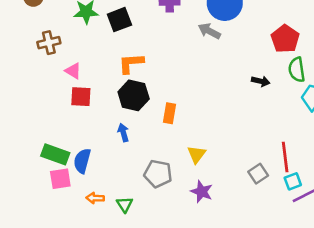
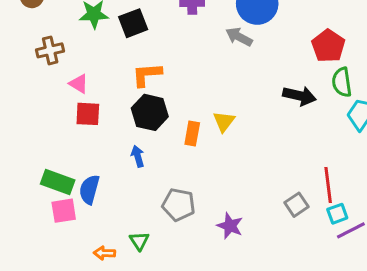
black arrow: (261, 81) -> (299, 96), size x1.5
yellow triangle: (196, 154) -> (224, 121), moved
orange arrow: (95, 198) -> (104, 253), moved

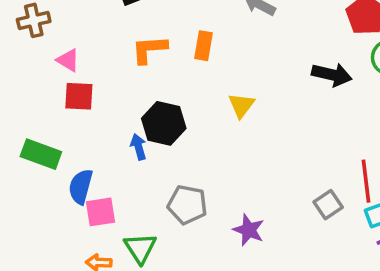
black hexagon: (150, 112) -> (164, 123), moved
orange rectangle: (192, 134) -> (203, 46), moved
green rectangle: (58, 182) -> (41, 154), moved
pink square: (64, 211) -> (101, 212), moved
green triangle: (139, 241) -> (140, 248), size x1.4

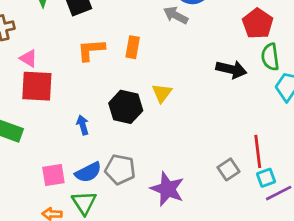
red square: (79, 96) -> (37, 86), size x1.4
black hexagon: (164, 123) -> (126, 107), moved
blue semicircle: (81, 187) -> (88, 172), moved, turned -132
purple star: (249, 230) -> (167, 189), size x1.4

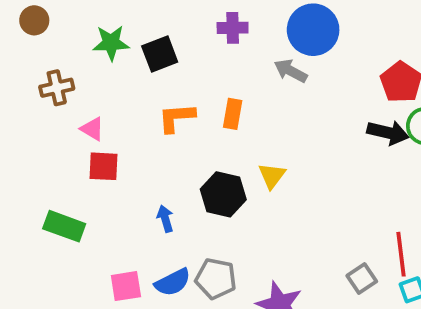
black arrow: (231, 69) -> (388, 133), moved
red square: (37, 86) -> (104, 166), size x0.7

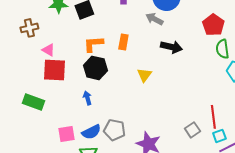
black arrow: (388, 133) -> (171, 47), moved
red square: (104, 166) -> (54, 70), size x1.4
black hexagon: (223, 194) -> (95, 68), moved

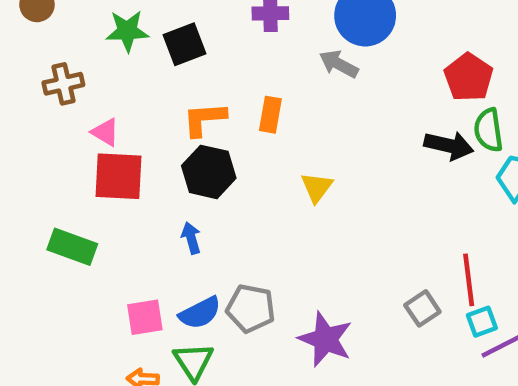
black arrow: (171, 47) -> (449, 145), moved

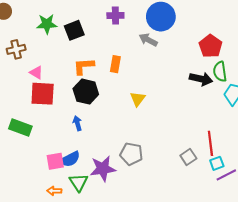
gray pentagon: (251, 308) -> (131, 154), moved
blue semicircle: (200, 313) -> (70, 159), moved
purple star: (325, 339) -> (103, 169), moved, turned -30

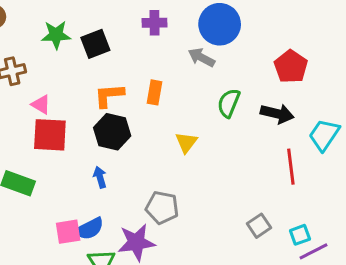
green semicircle: (220, 71) -> (229, 103), moved, turned 30
red line: (210, 143) -> (291, 167), moved
gray pentagon: (131, 154) -> (162, 208), moved

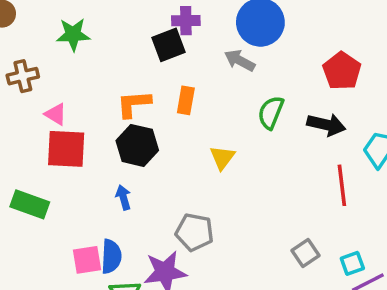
black square: (95, 44) -> (168, 45), moved
blue semicircle: (89, 229) -> (111, 256), turned -60

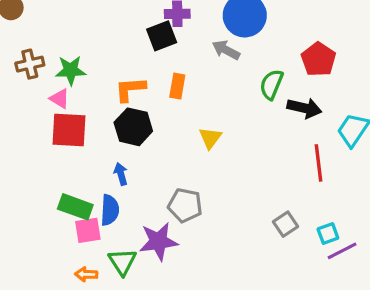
green star: (73, 34) -> (71, 70), moved
green semicircle: (271, 113) -> (271, 84), moved
green rectangle: (30, 204) -> (75, 207), moved
blue semicircle: (111, 256) -> (110, 210), moved

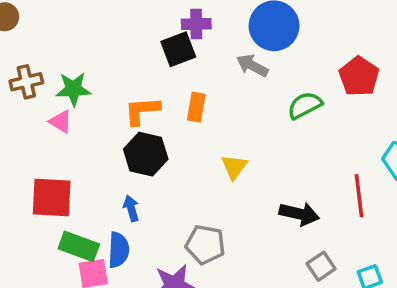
green semicircle: (271, 84) -> (305, 105), turned 40
black arrow: (304, 108) -> (299, 214), moved
red square: (69, 130) -> (52, 198), moved

